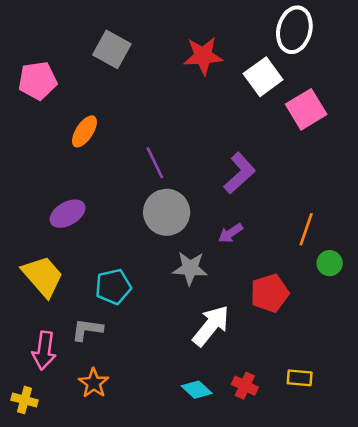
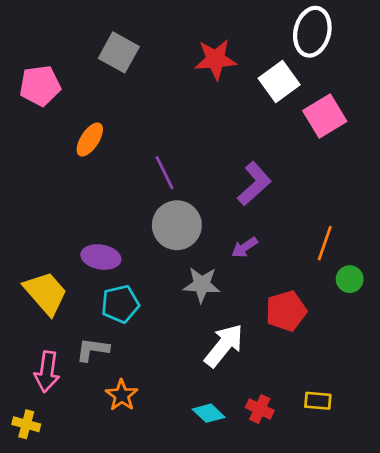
purple ellipse: (68, 214) -> (101, 257), moved, turned 40
orange star: (94, 383) -> (122, 395), moved

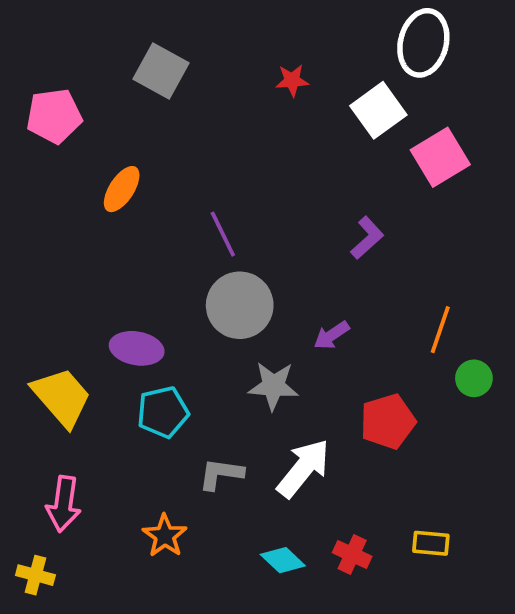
red star: (216, 59) -> (292, 80), size x0.6
purple L-shape: (254, 184) -> (367, 238), moved, size x0.7
gray L-shape: (93, 350) -> (221, 474), moved

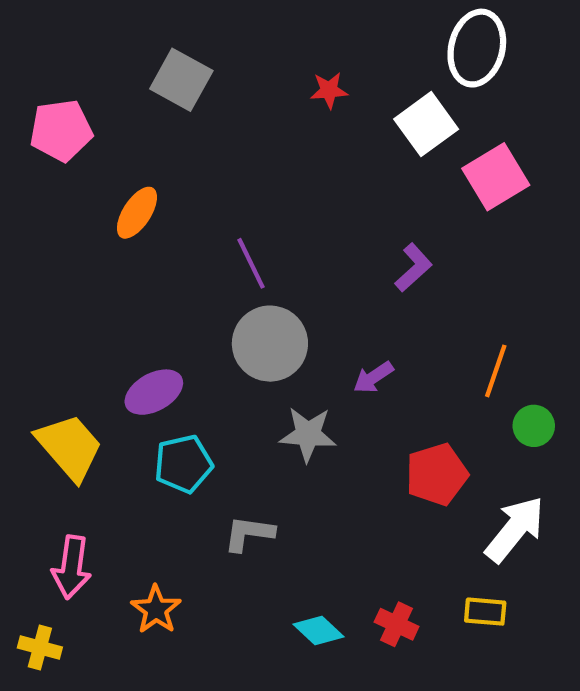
purple ellipse: (137, 348) -> (154, 392), turned -39
white arrow: (303, 468) -> (515, 529), moved
orange star: (165, 536) -> (156, 609), moved

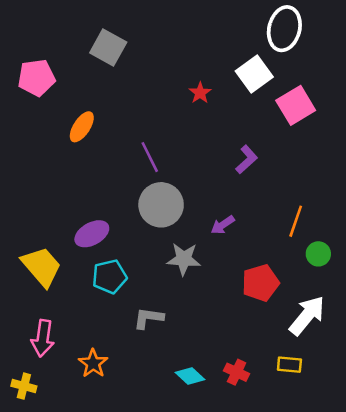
red star: (329, 90) -> (200, 93), moved, turned -30

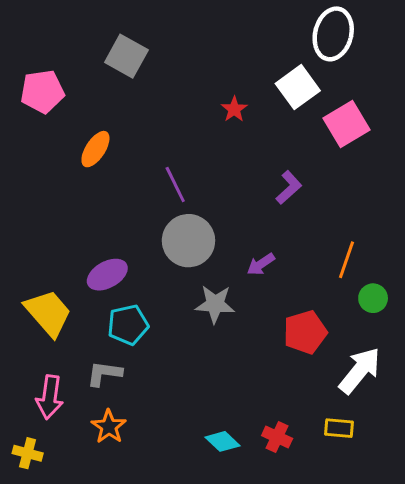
gray L-shape: (148, 318) -> (104, 374), moved

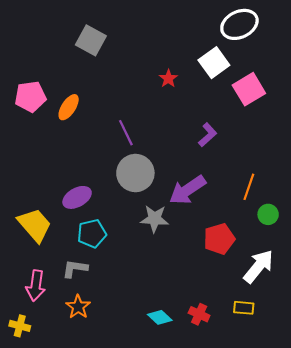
white ellipse: (333, 34) -> (239, 24), turned 51
pink pentagon: (42, 92) -> (30, 97), moved
purple arrow: (261, 264) -> (187, 190), size x1.8

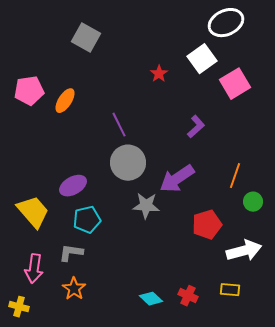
white arrow: (259, 266) -> (244, 251), turned 36

